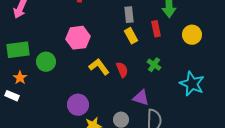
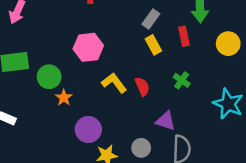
gray rectangle: (129, 15) -> (151, 19), turned 42
orange star: (20, 78) -> (64, 98), moved

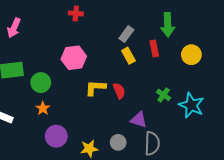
green cross: (182, 80) -> (164, 95), moved
yellow L-shape: (114, 83) -> (95, 88), turned -50
orange star: (64, 98) -> (43, 108), moved
purple circle: (88, 129) -> (56, 136), moved

